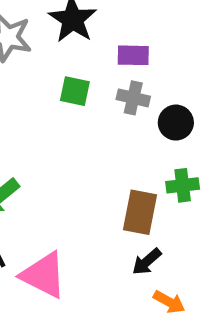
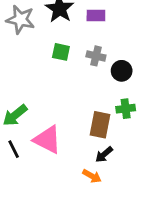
purple rectangle: (133, 55) -> (96, 15), moved
pink triangle: (44, 275) -> (47, 140), moved
orange arrow: (169, 302) -> (92, 176), moved

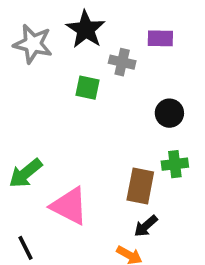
purple rectangle: (96, 15) -> (160, 38), moved
gray cross: (96, 56) -> (122, 62), moved
black line: (14, 149) -> (26, 248), moved

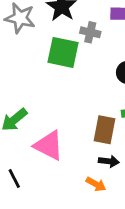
green square: (87, 88) -> (63, 52), size x1.6
black arrow: (146, 226) -> (109, 161), turned -132

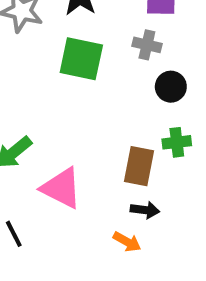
gray cross: (90, 32) -> (147, 45), moved

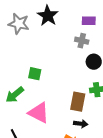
green square: (81, 59) -> (35, 74), moved, size x0.6

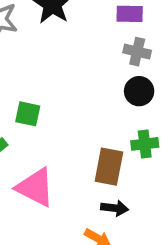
gray cross: (82, 41) -> (137, 52), moved

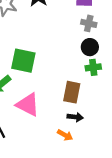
green square: (28, 114) -> (23, 61), size x1.6
green cross: (145, 144) -> (93, 67), moved

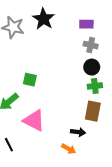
green square: (23, 61) -> (30, 80), size x0.6
brown rectangle: (72, 92) -> (93, 111), moved

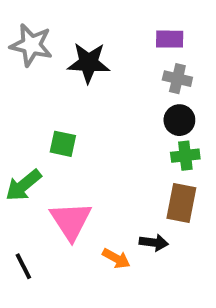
black star: (44, 19) -> (89, 63), moved, turned -30
pink triangle: (34, 121) -> (71, 221), turned 30
orange arrow: (69, 149) -> (116, 258), moved

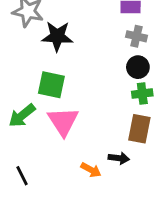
black star: (89, 63) -> (57, 36), moved
green square: (63, 144) -> (51, 85), size x1.4
pink triangle: (71, 221) -> (63, 121), moved

